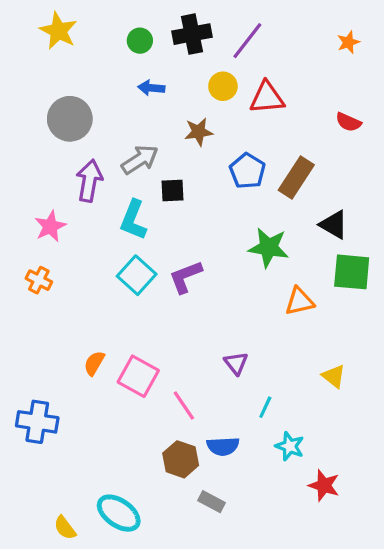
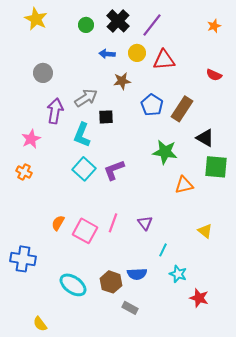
black cross: (192, 34) -> (118, 21), turned -35
blue arrow: (151, 88) -> (107, 54), moved
gray circle: (70, 119) -> (43, 73), size x0.7
pink line: (184, 406) -> (113, 223), moved, turned 54
cyan ellipse: (119, 513) -> (73, 285), moved

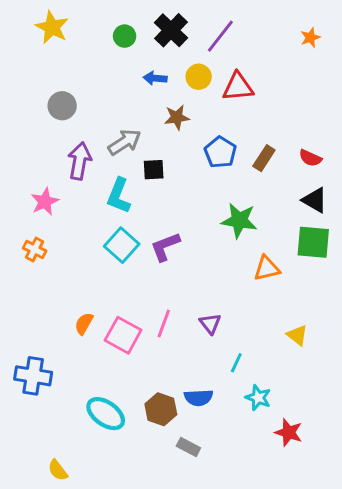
red semicircle: (214, 75) -> (310, 158), moved
brown rectangle: (182, 109) -> (264, 158), size x0.7
black triangle: (205, 138) -> (315, 200), moved

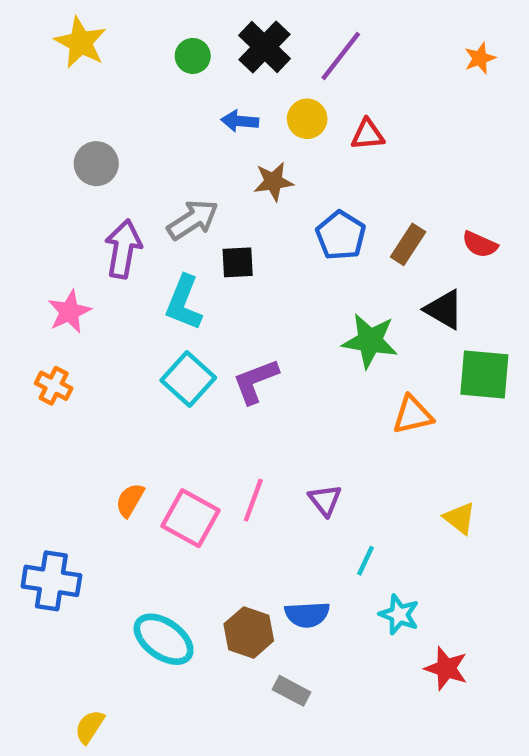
red triangle: (238, 87) -> (368, 134), size x0.7
black triangle: (315, 200) -> (444, 309), moved
yellow semicircle: (58, 470) -> (90, 727), turned 70

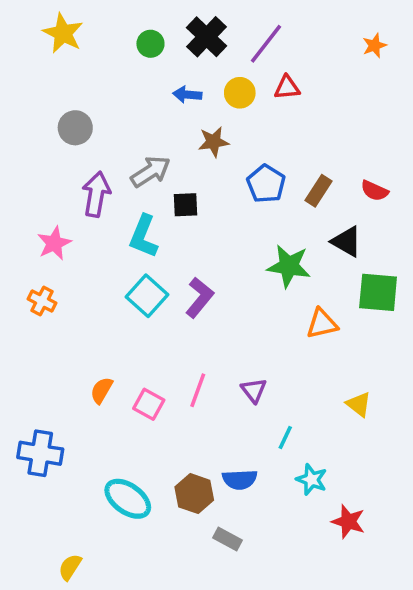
red triangle: (368, 134) -> (287, 88), moved
purple L-shape: (256, 381) -> (199, 298), turned 150
pink square: (190, 518) -> (149, 404), size x0.7

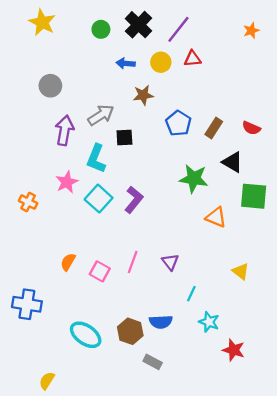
pink star: (54, 243) -> (67, 182), moved
orange triangle: (322, 324) -> (216, 217), turned 35

